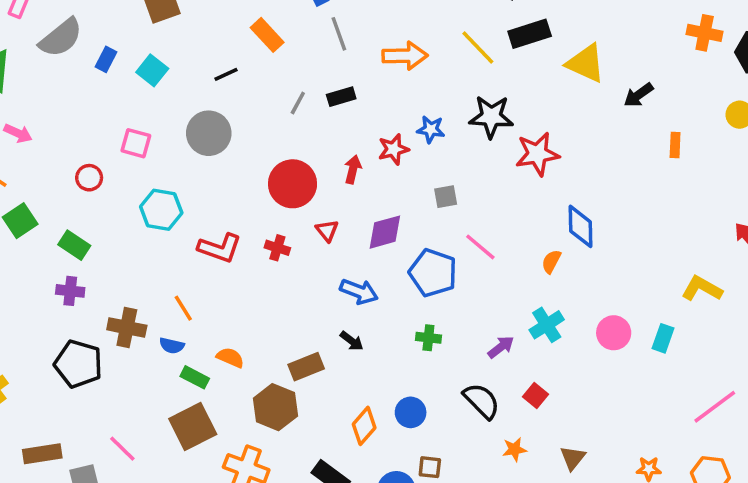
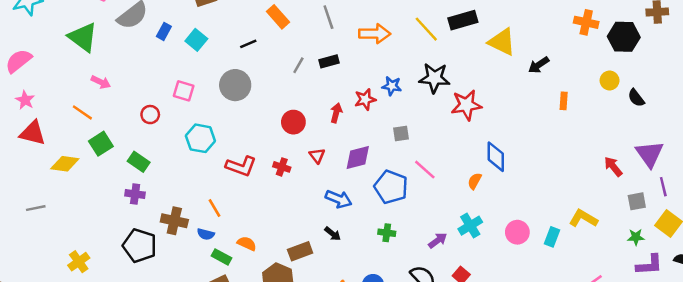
red circle: (293, 184) -> (293, 122), size x0.7
yellow L-shape: (702, 289) -> (583, 218), moved

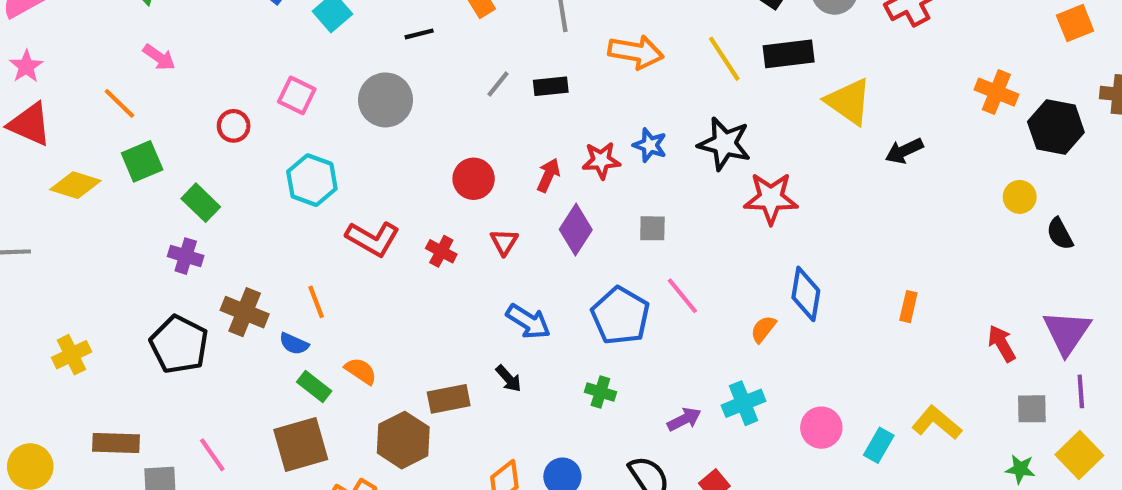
orange rectangle: (564, 101) -> (908, 307), moved
purple diamond: (358, 158) -> (576, 230), moved, turned -52

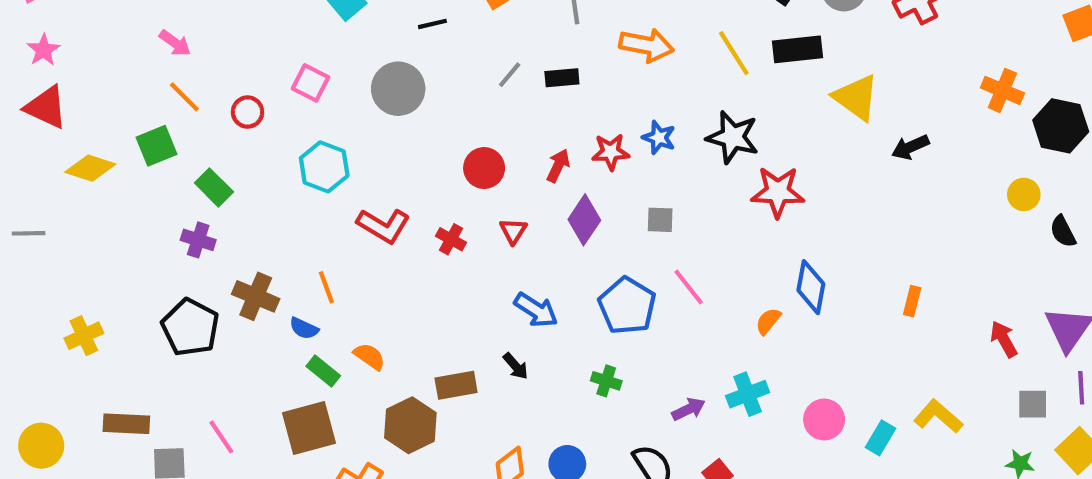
orange line: (119, 103) -> (184, 97), moved

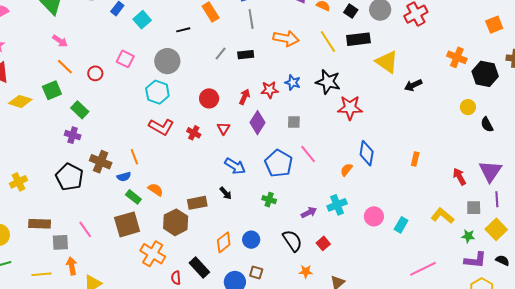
cyan hexagon: (324, 167) -> (157, 92), moved
blue semicircle: (304, 328) -> (124, 177), turned -40
yellow L-shape: (938, 416) -> (443, 216), moved

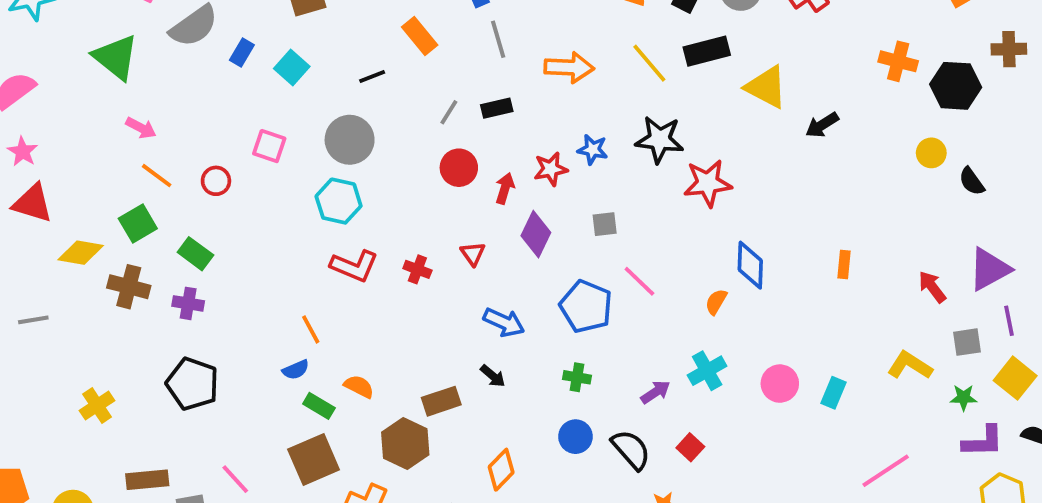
red circle: (209, 98) -> (459, 168), moved
brown cross: (101, 162) -> (129, 287), moved
purple triangle: (490, 171) -> (989, 269), turned 35
blue circle: (251, 240) -> (575, 437), moved

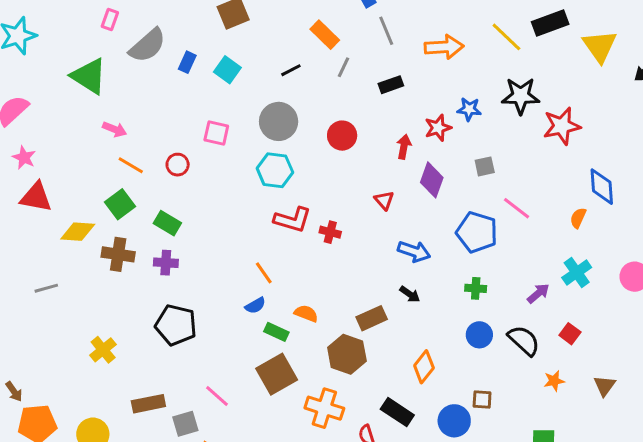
yellow triangle: (766, 87) -> (600, 46), turned 33
gray line: (449, 112) -> (344, 67), moved
red circle: (459, 168) -> (342, 136), moved
red cross: (417, 269) -> (330, 232), moved

